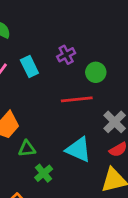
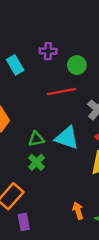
purple cross: (66, 55) -> (48, 51), turned 35
green triangle: (27, 149) -> (36, 139), moved

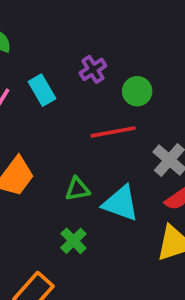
purple cross: (48, 51) -> (93, 69), turned -35
green triangle: (36, 139) -> (77, 189), moved

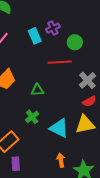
cyan rectangle: (42, 90) -> (35, 36), moved
cyan triangle: (121, 203) -> (59, 128), moved

